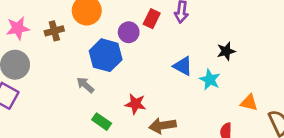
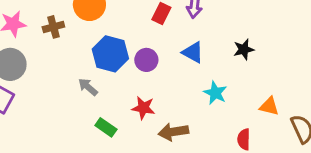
purple circle: (129, 32) -> (146, 60), moved
blue triangle: (183, 66) -> (193, 52), moved
cyan star: (210, 80) -> (215, 93), moved

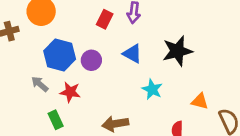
black star: (244, 49) -> (177, 51), size x1.6
red star: (143, 108) -> (70, 92), moved
green rectangle: (106, 127) -> (56, 120), turned 30

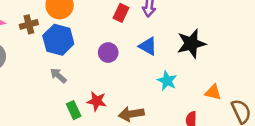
blue hexagon: (60, 55) -> (58, 40), moved
red star: (70, 92) -> (97, 101), moved

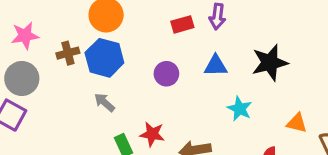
red rectangle: (121, 13) -> (182, 24), turned 48
brown cross: (29, 24) -> (68, 53), moved
blue triangle: (148, 46) -> (216, 66), turned -30

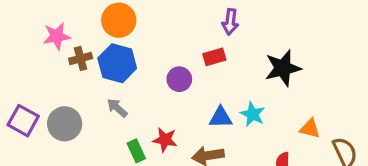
red rectangle: (182, 24) -> (214, 57), moved
pink star: (25, 36) -> (57, 36), moved
blue triangle: (216, 66) -> (221, 117), moved
gray circle: (22, 79) -> (65, 124), moved

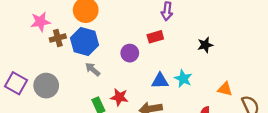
black star: (283, 68) -> (205, 45), size x0.6
gray arrow: (117, 108) -> (93, 69), moved

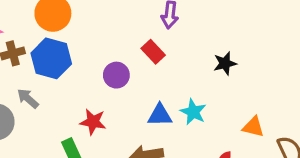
red rectangle: (155, 37) -> (153, 52), turned 63
gray arrow: (93, 69) -> (28, 98), moved
red star: (119, 97) -> (93, 122), moved

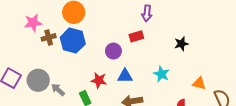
red rectangle: (153, 52) -> (136, 36), turned -64
gray arrow: (28, 98) -> (58, 90), moved
blue triangle: (160, 115) -> (125, 76), moved

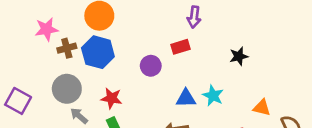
blue triangle: (125, 76) -> (186, 98), moved
gray circle: (38, 80) -> (67, 89), moved
red star: (99, 80) -> (111, 98), moved

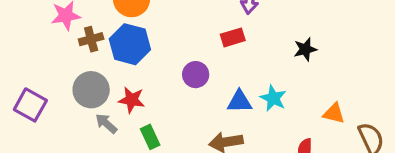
purple circle: (151, 66) -> (196, 75), moved
red star: (111, 98) -> (132, 100), moved

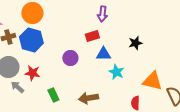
blue triangle: (239, 102) -> (103, 54), moved
orange triangle: (334, 113) -> (152, 81), size x1.5
green rectangle: (150, 137) -> (53, 95), moved

